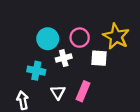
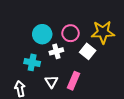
yellow star: (116, 36) -> (103, 32), turned -30
white square: (99, 58) -> (88, 51), turned 35

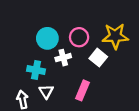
white triangle: (51, 82) -> (46, 92), moved

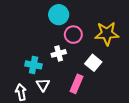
cyan circle: (47, 38) -> (59, 15), moved
white square: (98, 58) -> (93, 63), moved

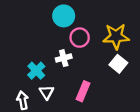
white square: (93, 63) -> (118, 64), moved
cyan cross: (34, 65) -> (36, 71), turned 35

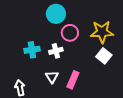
cyan cross: (36, 71) -> (32, 50), moved, turned 35
white triangle: (47, 92) -> (52, 77), moved

